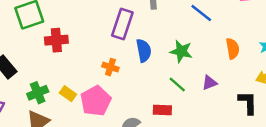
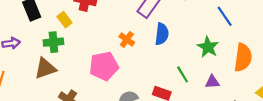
orange semicircle: (233, 49) -> (243, 57), size x1.4
green star: (181, 51) -> (208, 47), moved
yellow rectangle: (68, 94) -> (64, 20), moved

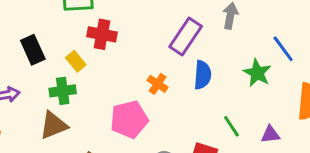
green star: (208, 47) -> (257, 73), moved

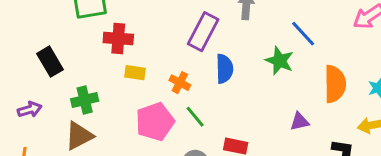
yellow rectangle: (76, 61) -> (135, 73), moved, turned -36
green line: (231, 126) -> (195, 117), moved

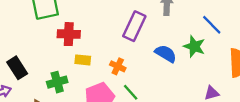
black rectangle: (50, 62) -> (17, 68), moved
blue semicircle: (224, 69) -> (166, 54), moved, turned -55
green cross: (85, 100) -> (57, 82), moved

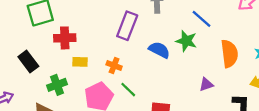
black rectangle: (17, 68) -> (28, 61), moved

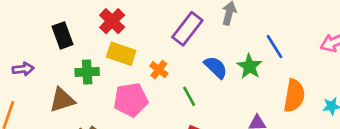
red cross: (65, 38) -> (112, 21), turned 30
yellow rectangle: (80, 62) -> (121, 54), size x1.5
green line: (128, 90) -> (189, 96), moved

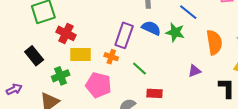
purple rectangle: (187, 29) -> (124, 35), moved
blue semicircle: (216, 67) -> (151, 28), moved
pink pentagon: (131, 100) -> (98, 85), turned -30

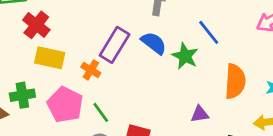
green line: (139, 68) -> (101, 112), moved
green cross: (61, 76) -> (22, 95), moved

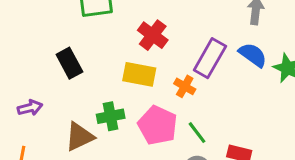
red cross: (36, 25) -> (153, 35), moved

